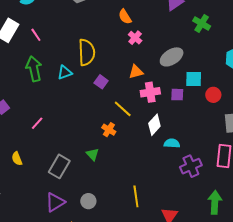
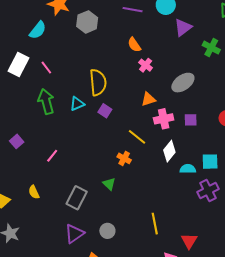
cyan square: (194, 79) -> (210, 162), moved
purple square: (101, 82) -> (105, 111), moved

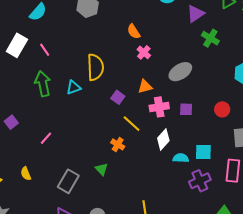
purple triangle: (183, 27) -> (195, 14), moved
purple square: (105, 111) -> (118, 97), moved

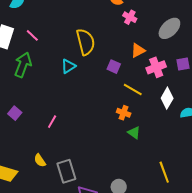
green arrow: (43, 84) -> (23, 65), moved, turned 45
green triangle: (102, 169) -> (134, 133), moved
gray rectangle: (68, 181) -> (66, 171), moved, turned -35

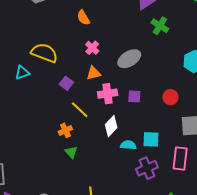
pink cross: (130, 17) -> (92, 48), moved
yellow semicircle: (86, 42) -> (44, 53), turned -68
orange cross: (124, 113) -> (65, 130), turned 32

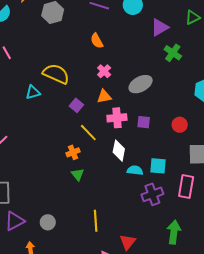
white diamond: (111, 126) -> (119, 151), turned -35

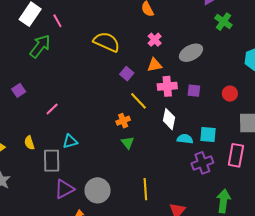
cyan triangle: (33, 92) -> (70, 141), moved
gray circle: (48, 222) -> (98, 190), size x1.6

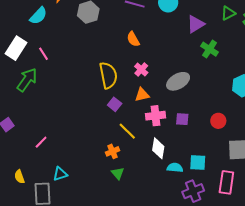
yellow semicircle: (107, 42) -> (108, 75), moved, turned 56

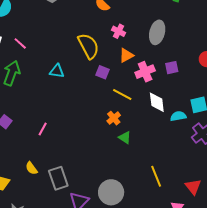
gray ellipse: (178, 81) -> (157, 32), turned -30
cyan triangle: (60, 174) -> (57, 71), moved, turned 42

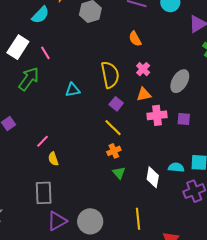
cyan triangle: (57, 71) -> (73, 90), turned -35
yellow line: (122, 94) -> (113, 128), moved
white diamond: (157, 102) -> (153, 177), moved
yellow semicircle: (31, 168) -> (53, 159), moved

